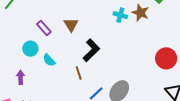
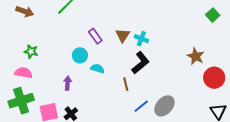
brown star: (140, 13) -> (196, 56), moved
cyan cross: (120, 15) -> (141, 39), moved
cyan semicircle: (49, 60) -> (97, 69), turned 144

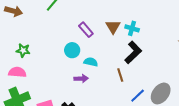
purple arrow: (68, 83) -> (81, 79), moved, turned 88

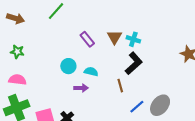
green star: (23, 50) -> (17, 52), moved
cyan circle: (72, 50) -> (68, 66), moved

